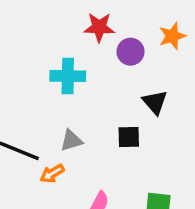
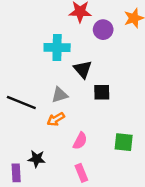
black triangle: (155, 102) -> (83, 69), moved
orange arrow: (52, 174) -> (56, 119), moved

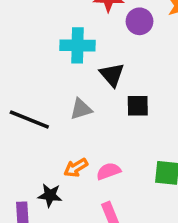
orange arrow: (56, 119) -> (76, 168), moved
pink semicircle: (80, 141) -> (108, 171), turned -138

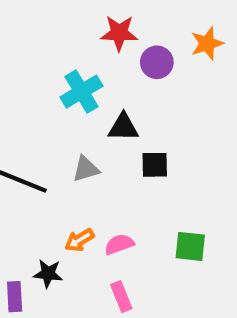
cyan cross: (77, 45) -> (82, 92), turned -32
black triangle: (112, 75) -> (123, 127), turned -48

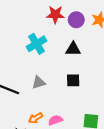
purple circle: (157, 62) -> (76, 20), moved
black triangle: (123, 127) -> (73, 49), moved

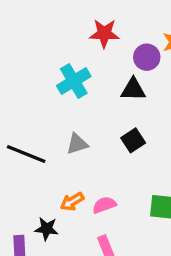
purple circle: (76, 20) -> (147, 57), moved
black square: (73, 80) -> (133, 140), turned -32

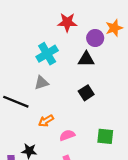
gray triangle: (77, 144) -> (42, 83), moved
orange arrow: (72, 202) -> (46, 121), moved

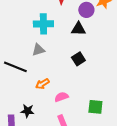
cyan cross: (47, 54) -> (43, 24), turned 30
green square: (105, 136) -> (95, 107), moved

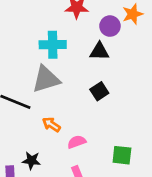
gray triangle: (38, 50) -> (46, 79), size x1.6
orange arrow: (42, 84) -> (51, 125), turned 64

